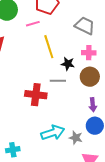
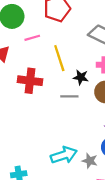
pink line: (33, 24) -> (32, 38), moved
red cross: (36, 95) -> (30, 81), moved

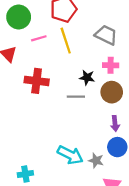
yellow line: (59, 58) -> (66, 41), moved
cyan arrow: (64, 155) -> (70, 155), turned 45

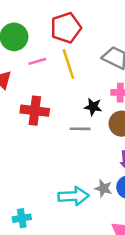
cyan arrow: (70, 155) -> (74, 196), turned -30
gray star: (96, 161) -> (103, 188), moved

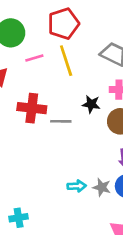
gray line: (80, 129) -> (61, 121), moved
cyan arrow: (74, 196) -> (77, 186), moved, size x0.6

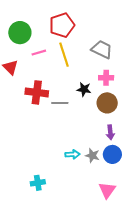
cyan cross: (19, 218) -> (38, 183), moved

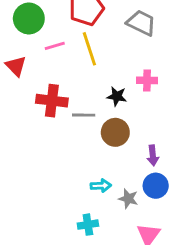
gray trapezoid: (102, 49) -> (141, 23), moved
brown circle: (107, 103) -> (115, 132), moved
gray star: (92, 155) -> (128, 199), moved
cyan cross: (38, 183) -> (88, 225), moved

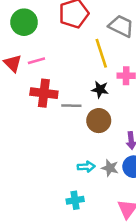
pink line: (55, 46) -> (36, 61), moved
yellow line: (89, 49) -> (101, 53), moved
gray star: (128, 199) -> (110, 168), moved

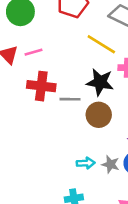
yellow line: (101, 53) -> (101, 44), turned -40
black star: (100, 89) -> (100, 82), size x1.5

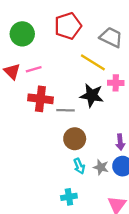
brown circle: (99, 115) -> (75, 139), moved
cyan arrow: (86, 163) -> (79, 166), turned 70

